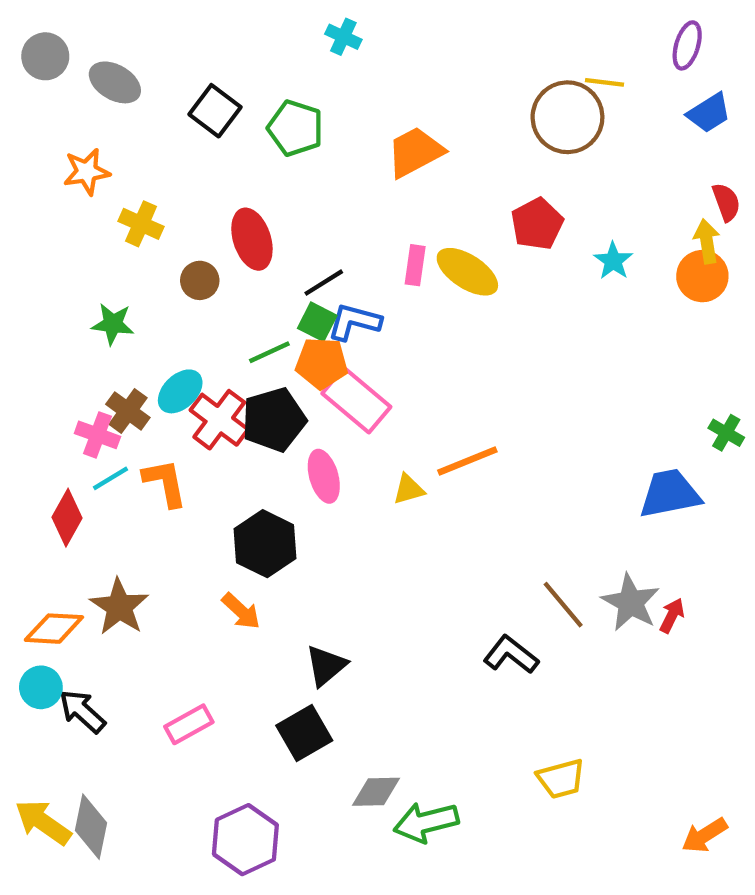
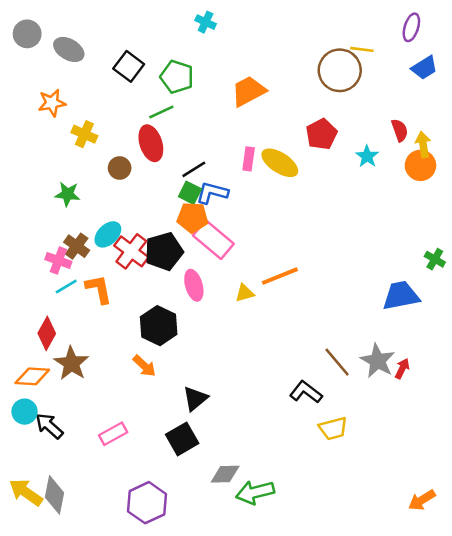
red semicircle: (726, 202) -> (400, 130), moved
green line: (269, 352) -> (161, 112), moved
red diamond: (67, 518) -> (47, 333), moved
yellow trapezoid: (561, 779) -> (333, 428), moved

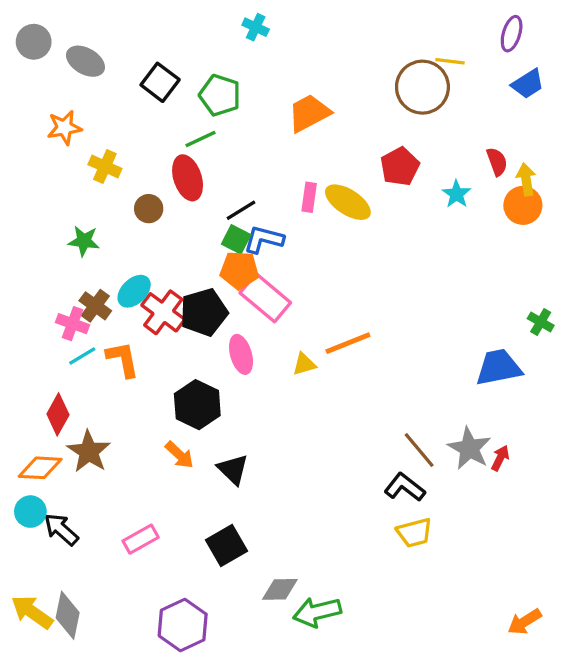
black L-shape: (306, 392) -> (405, 487), moved
black triangle: (195, 399) -> (233, 469), moved, turned -36

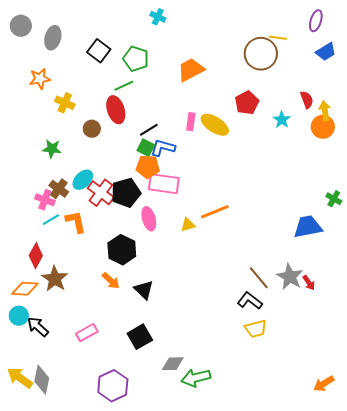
gray ellipse: (85, 61) -> (53, 38), turned 75
pink rectangle: (265, 298) -> (164, 184), turned -32
red arrow: (500, 458) -> (309, 283), turned 119

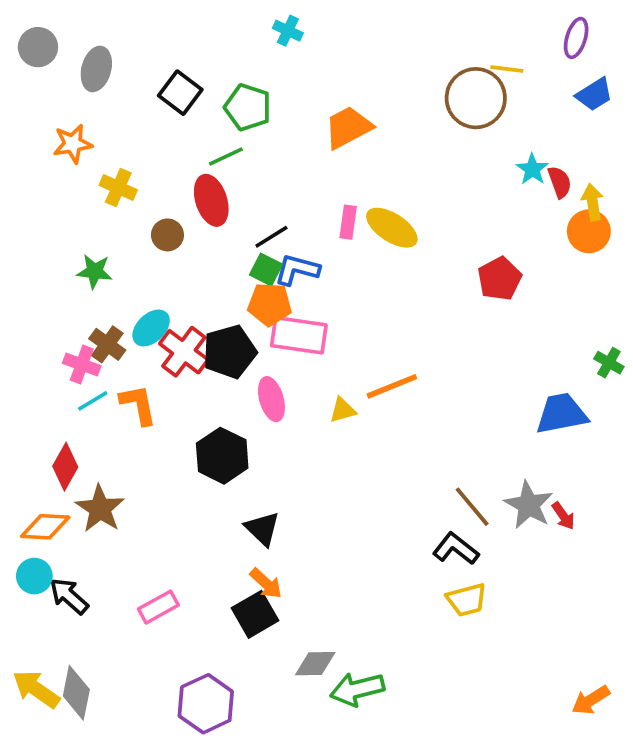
red pentagon: (247, 103) -> (499, 279), moved
cyan star: (282, 120) -> (532, 169), moved
orange arrow: (111, 281) -> (266, 583), moved

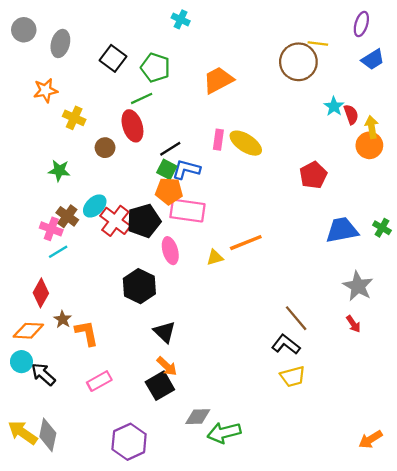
orange L-shape: (138, 405) -> (87, 333), moved
blue trapezoid: (561, 414) -> (342, 230), moved
gray star: (529, 505) -> (358, 286), moved
brown star: (100, 509) -> (63, 319), size x0.6

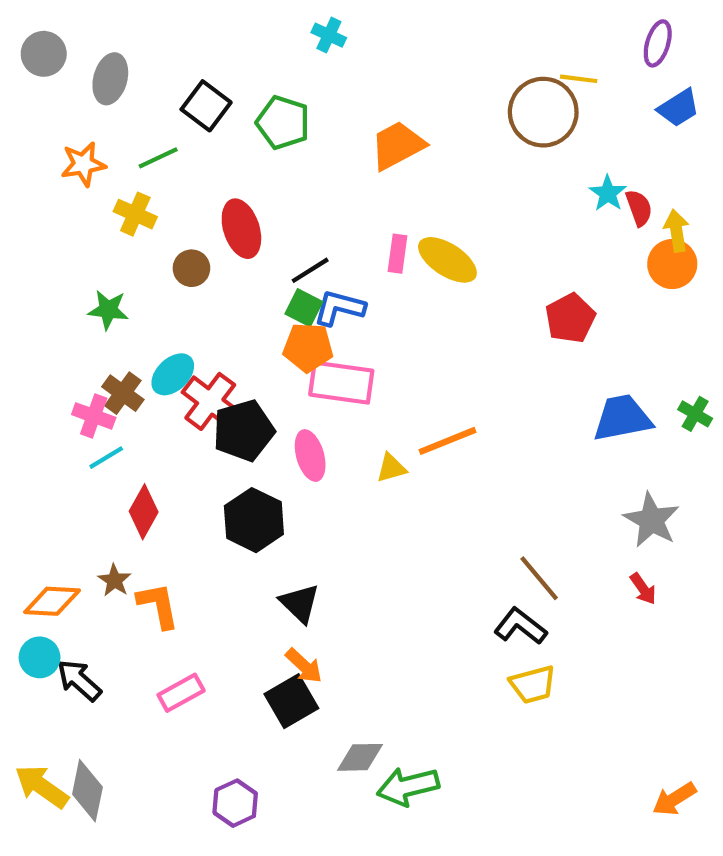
green line: (142, 98) -> (158, 158), moved
black pentagon: (144, 221) -> (244, 431), moved
red diamond: (41, 293) -> (144, 512), moved
purple hexagon: (129, 442) -> (235, 803), size x0.7

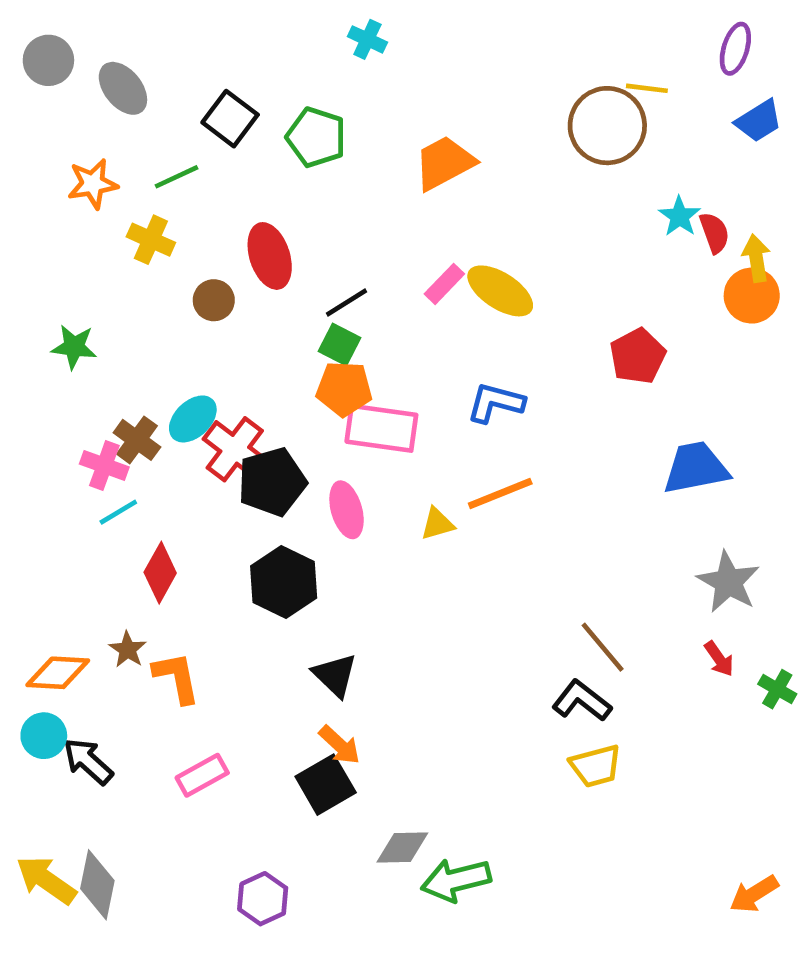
gray ellipse: (110, 79) -> (123, 88), turned -54
pink rectangle: (398, 254) -> (444, 284), turned 36
blue L-shape: (339, 308) -> (496, 403), moved
green star: (108, 310) -> (74, 347), moved
green cross: (695, 414) -> (777, 689), moved

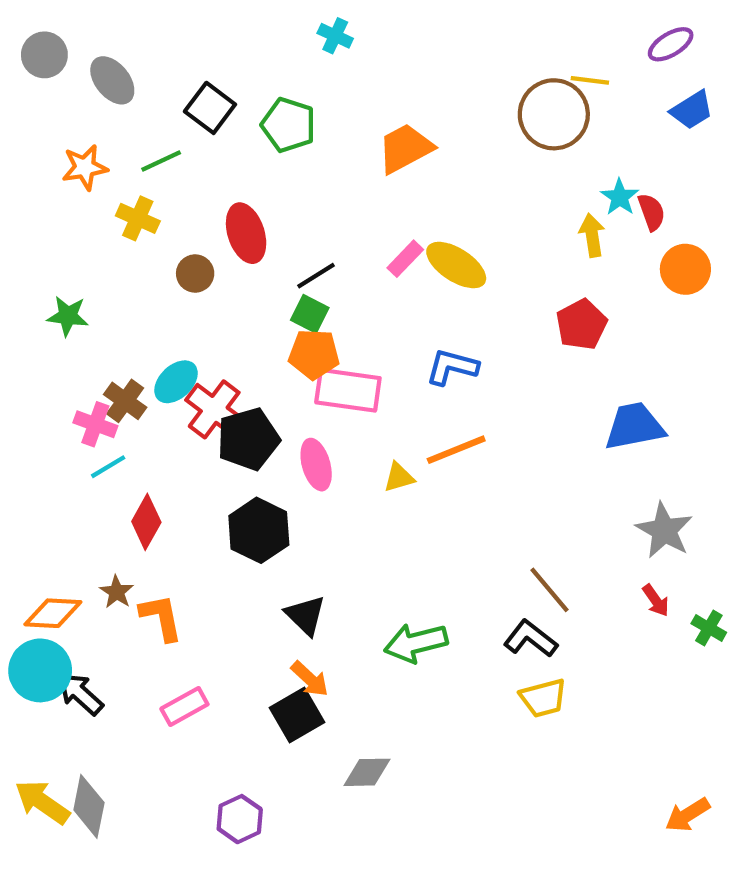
purple ellipse: (735, 49) -> (671, 44), turned 42
yellow arrow: (756, 258) -> (592, 235), moved
cyan circle: (44, 736) -> (40, 670), size x1.5
green arrow: (456, 880) -> (416, 643), moved

